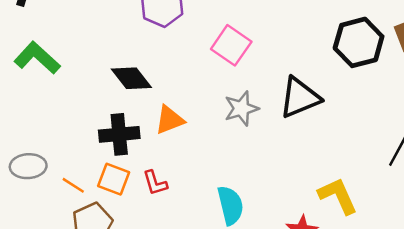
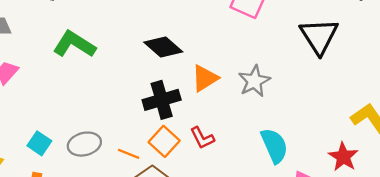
black triangle: (300, 98) -> (319, 36), turned -30
gray star: (241, 108) -> (254, 81), moved
orange square: (114, 179) -> (164, 141), turned 32

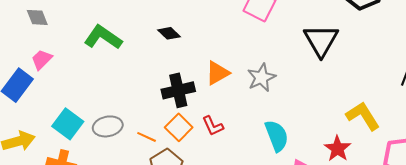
black diamond: (163, 47) -> (169, 33), moved, size x0.7
cyan square: (39, 143) -> (68, 124), size x1.4

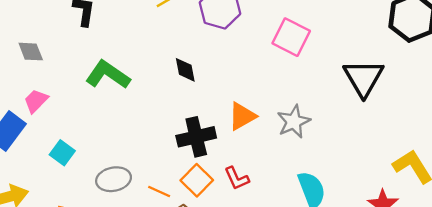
black diamond: (169, 33) -> (185, 70), turned 35
cyan square: (68, 124) -> (62, 153), moved, size x0.7

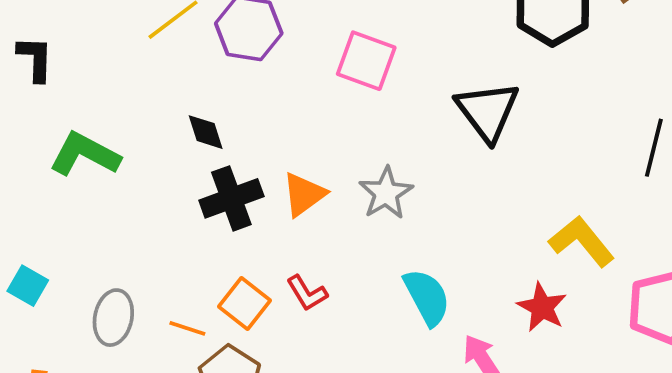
black cross: (196, 137) -> (231, 198), moved
gray ellipse: (114, 179) -> (113, 318), turned -60

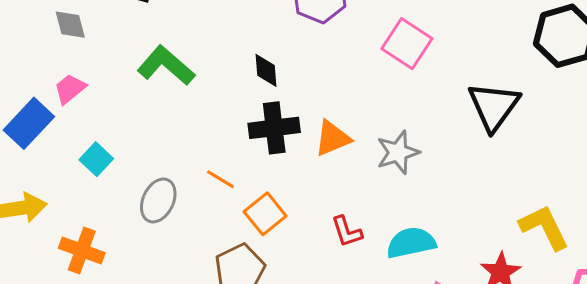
red L-shape: (307, 293) -> (347, 232), moved
cyan semicircle: (427, 297) -> (411, 243), turned -87
orange line: (187, 328) -> (220, 179), moved

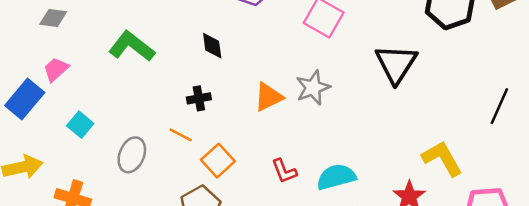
gray diamond: (70, 25) -> (53, 18), turned -64
black cross: (274, 128) -> (199, 98), moved, size x0.6
gray star: (398, 152) -> (313, 88), moved

